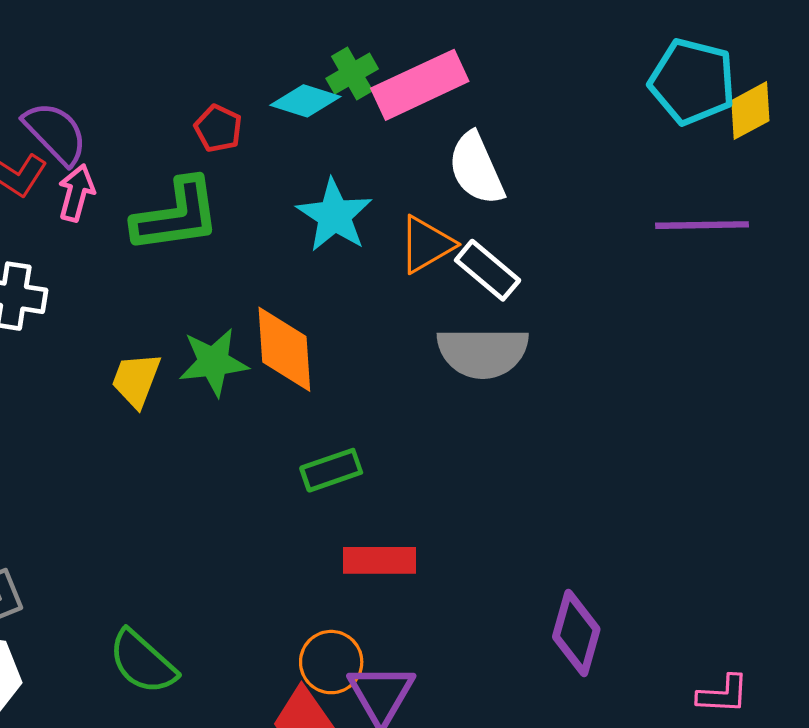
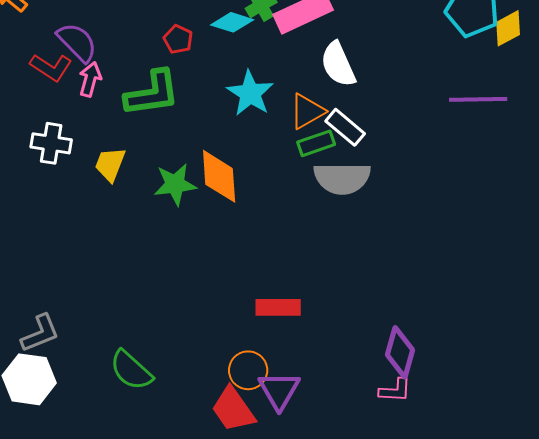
yellow trapezoid: (136, 380) -> (110, 164), moved
green rectangle: (331, 470) -> (316, 143), moved
pink L-shape: (723, 694) -> (395, 390), moved

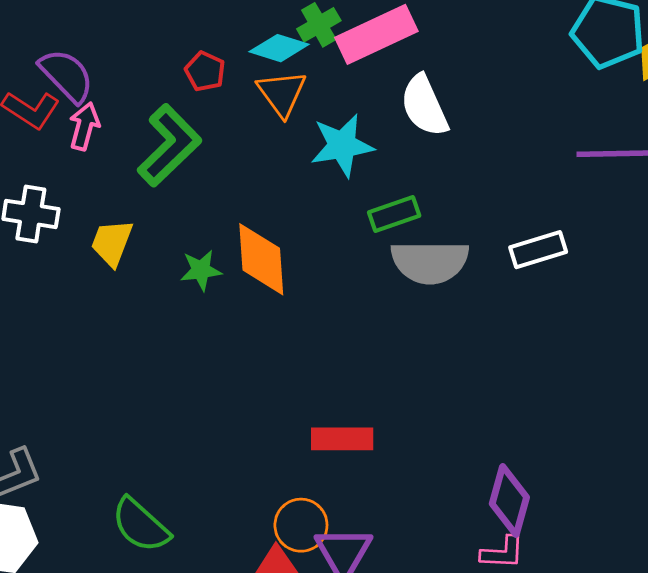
green L-shape: (152, 93) -> (169, 145), turned -36
cyan star: (250, 93) -> (342, 145), moved, turned 30
orange triangle: (307, 111) -> (282, 93), moved, turned -36
white rectangle: (345, 127) -> (538, 250), moved, turned -57
green star: (175, 184) -> (201, 270), size x0.7

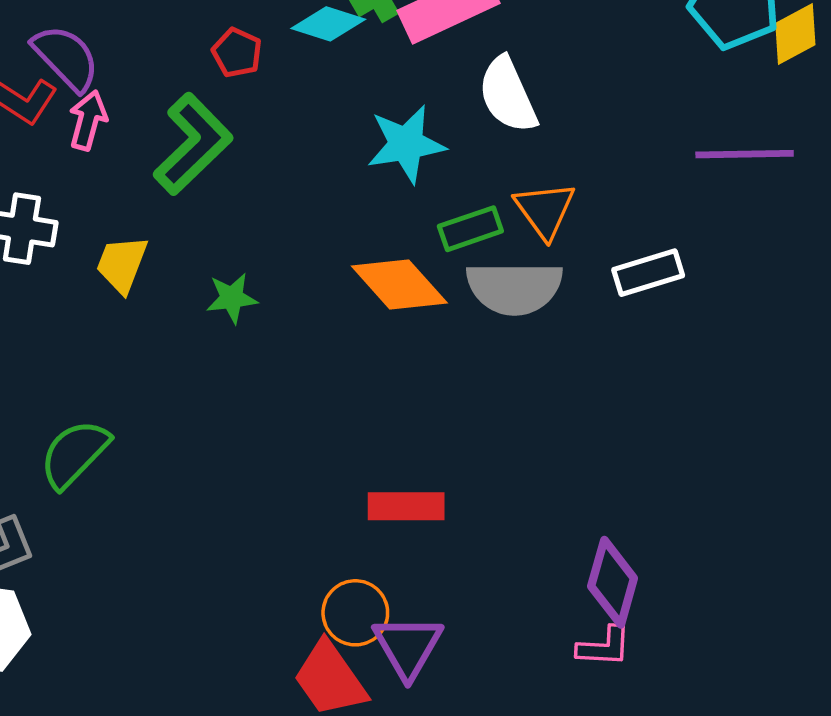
orange triangle: (282, 93) -> (545, 210), moved
orange diamond: (261, 259) -> (399, 284), moved, turned -38
green semicircle: (141, 525) -> (74, 454), moved, turned 92

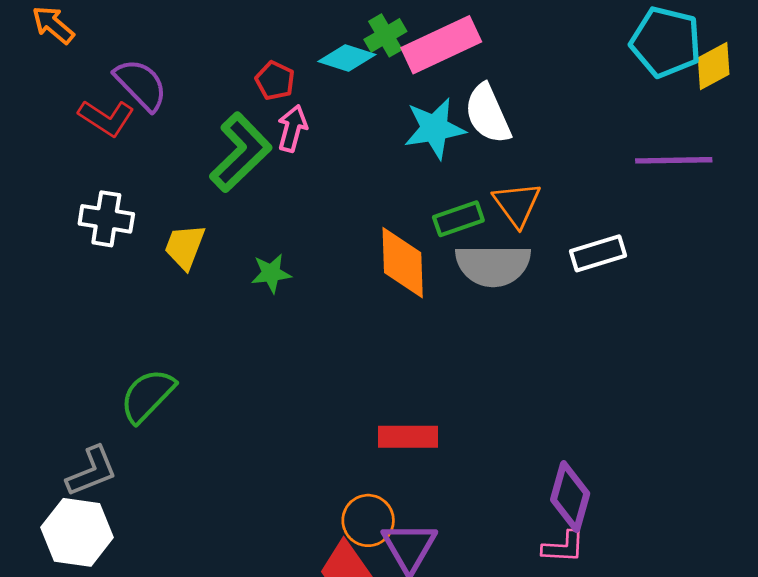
pink arrow: (88, 120) -> (292, 128), moved
cyan star: (406, 144) -> (435, 128), moved
orange diamond: (399, 284) -> (403, 263), turned 40

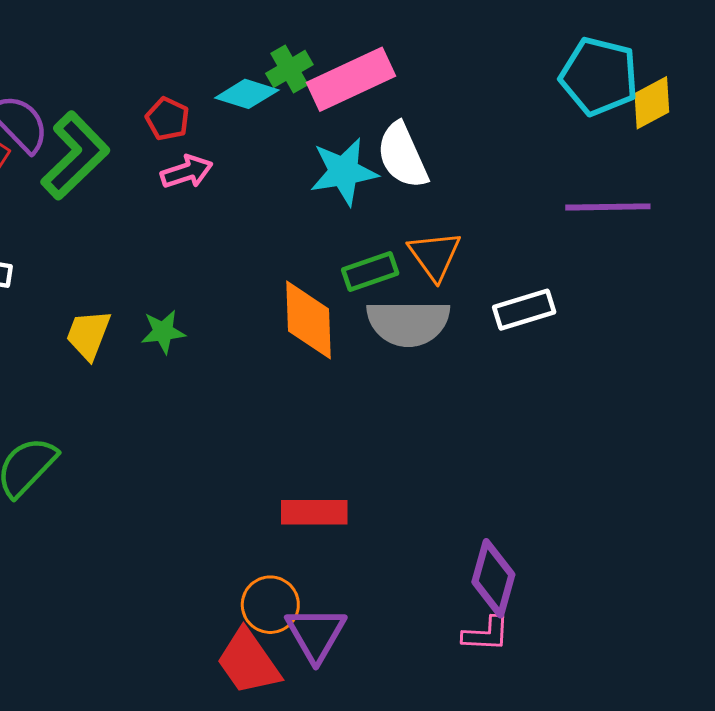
pink arrow: (292, 128) -> (187, 172), turned 57
green L-shape: (241, 152) -> (75, 156), moved
yellow trapezoid: (185, 247) -> (88, 335), moved

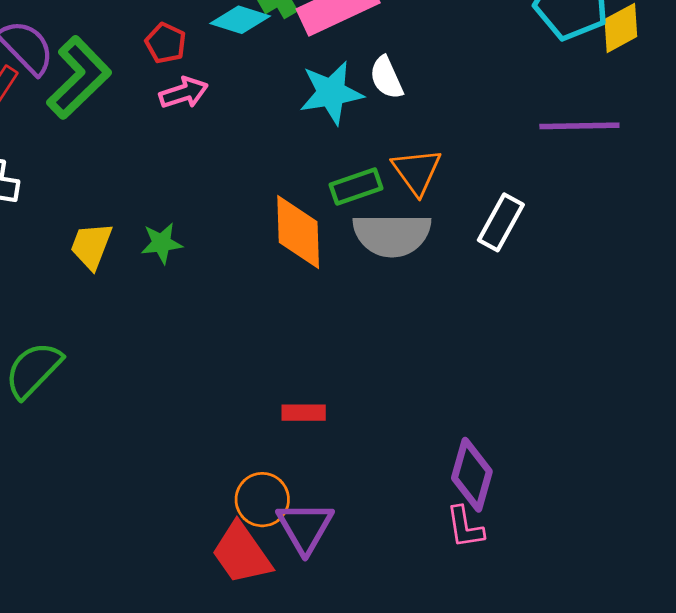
white semicircle: (402, 156) -> (386, 78), size x0.7
white rectangle: (524, 310) -> (501, 222), turned -44
red rectangle: (314, 512) -> (304, 413), size x0.7
pink L-shape: (486, 634) -> (465, 527), turned 78

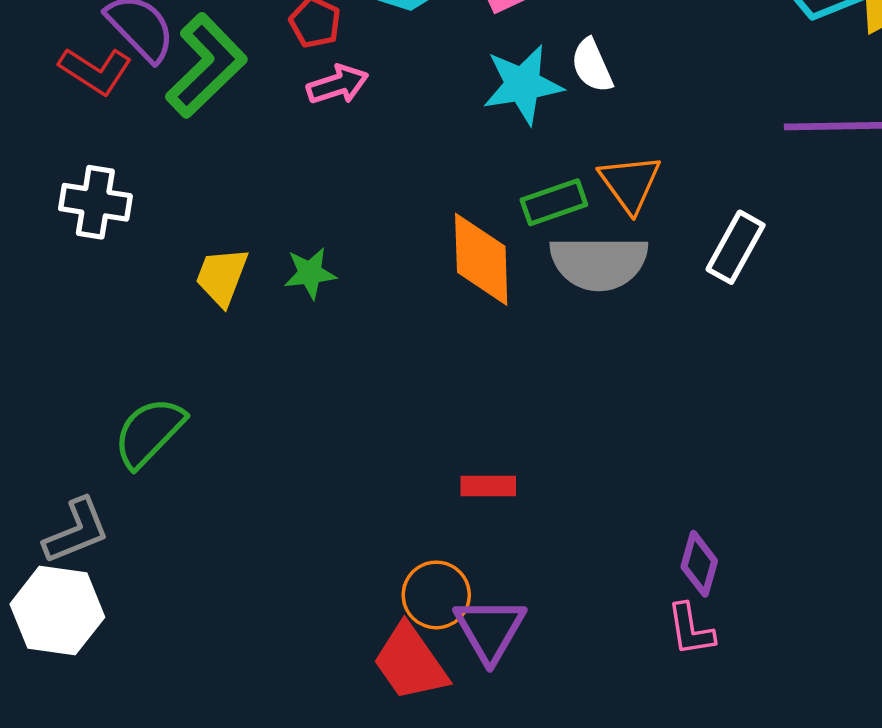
purple diamond: (472, 475) -> (699, 564), size x0.7

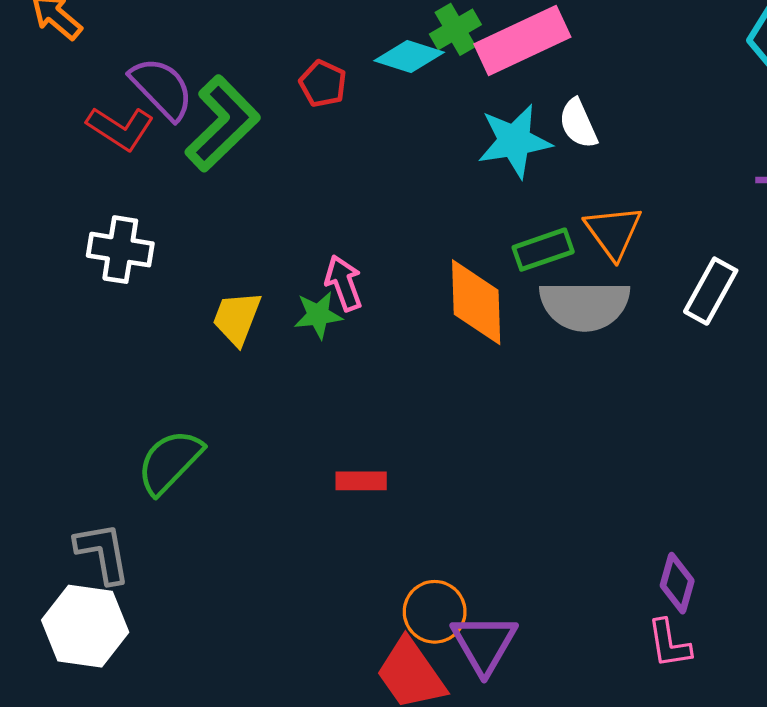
pink arrow: (338, 85) -> (344, 283), moved, turned -92
red rectangle: (488, 486) -> (361, 481), moved
gray L-shape: (76, 531) -> (103, 553), turned -78

